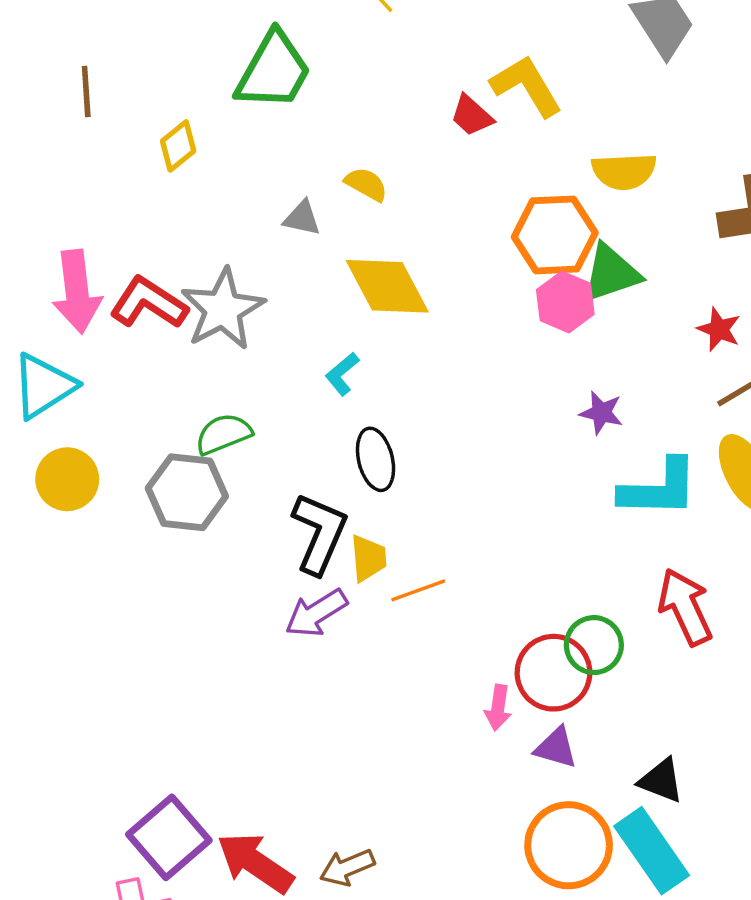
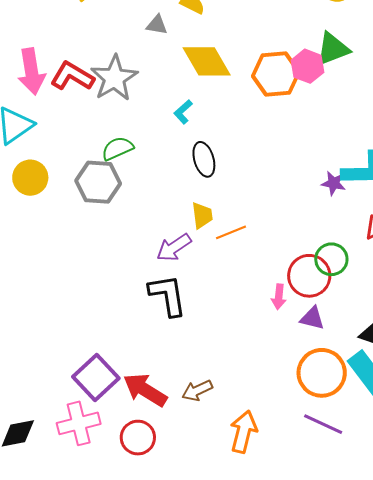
orange hexagon: (555, 235) -> (276, 74), moved
purple star: (601, 413) -> (334, 183), moved
black L-shape: (319, 533) -> (168, 295), moved, turned -30

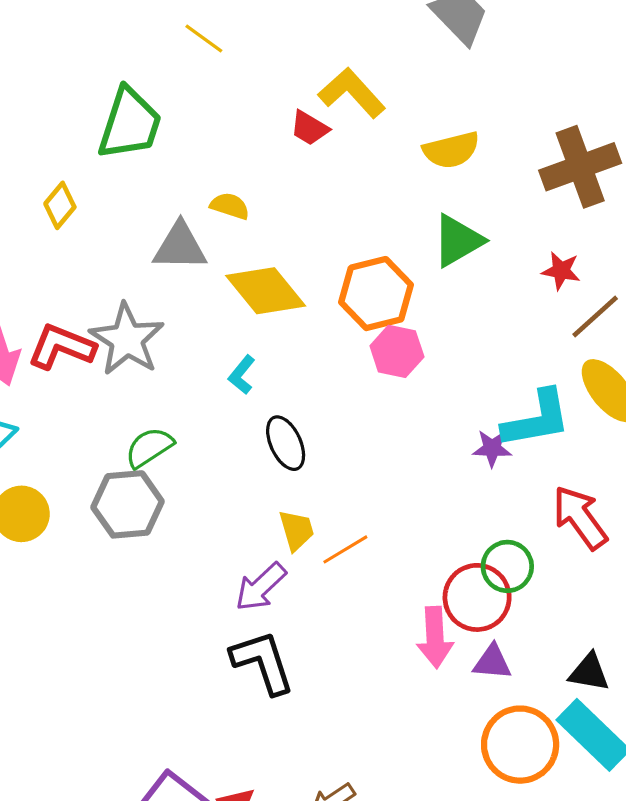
gray triangle: (157, 25) -> (180, 247), size x1.6
pink hexagon: (307, 66) -> (397, 351), moved
pink arrow: (279, 297) -> (435, 637), size x1.5

